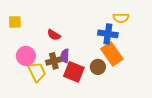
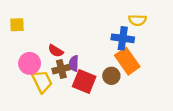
red semicircle: (54, 35) -> (56, 51), moved

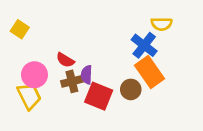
yellow square: (17, 25) -> (20, 29), turned 35
blue cross: (123, 38) -> (144, 45), turned 30
yellow trapezoid: (42, 82) -> (29, 96), moved

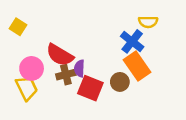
red semicircle: (65, 60) -> (60, 55), size x1.6

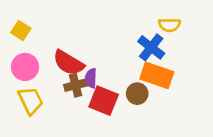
orange rectangle: (137, 66) -> (157, 75), turned -36
pink circle: (32, 68) -> (25, 67), moved

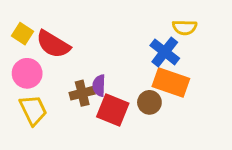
red semicircle: (68, 63) -> (53, 44), moved

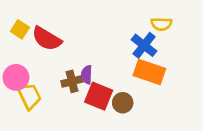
pink circle: (27, 73) -> (16, 77), moved
brown circle: (149, 102) -> (123, 103), moved

